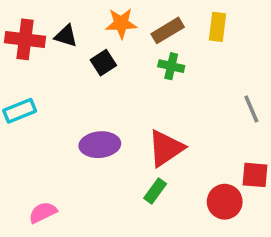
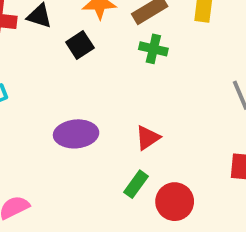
red triangle: (166, 148) -> (148, 138), size x0.6
red circle: (225, 202) -> (175, 202), moved

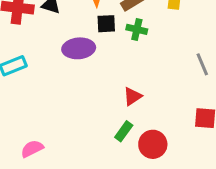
black square: (80, 45) -> (106, 24), moved, turned 30
purple ellipse: (76, 134) -> (79, 48), moved

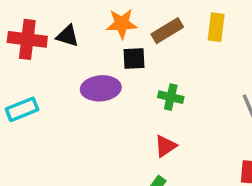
green cross: (137, 29) -> (171, 97), moved

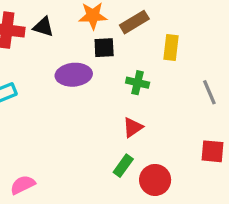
yellow rectangle: (216, 27) -> (171, 48), moved

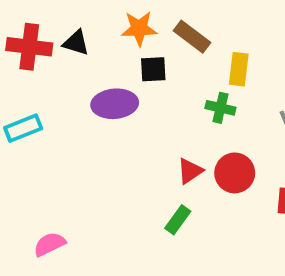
brown rectangle: (134, 22) -> (192, 37), turned 68
green cross: (138, 83) -> (220, 108), moved
red circle: (155, 180) -> (235, 173), moved

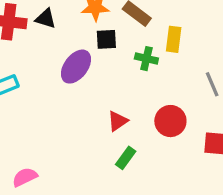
purple ellipse: (115, 104) -> (76, 67), turned -48
green cross: (220, 108) -> (146, 59), moved
red triangle: (190, 171) -> (118, 121), moved

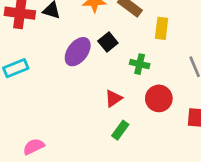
black square: (106, 39) -> (108, 42), moved, turned -36
green cross: (146, 59) -> (140, 64), moved

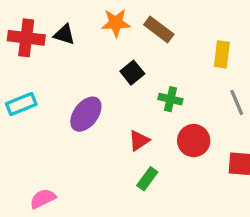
yellow rectangle: (162, 28) -> (222, 54), moved
purple ellipse: (78, 52) -> (86, 114), moved

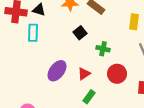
cyan rectangle: (21, 104) -> (33, 33), moved, turned -66
purple ellipse: (86, 114) -> (57, 71), moved

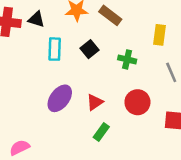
cyan rectangle: (33, 33) -> (55, 49), moved
green cross: (103, 49) -> (127, 59), moved

